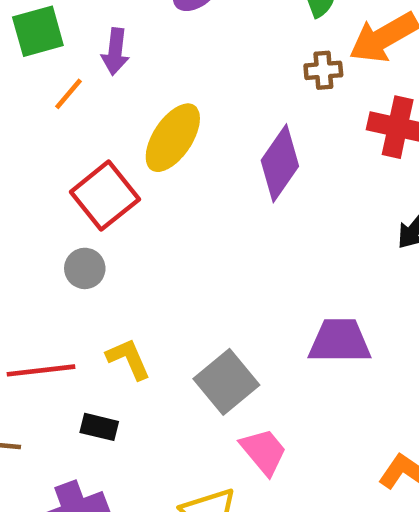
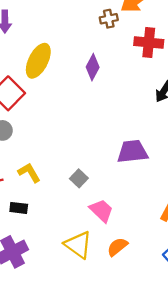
purple diamond: (280, 163) -> (93, 67), size x0.7
gray square: (226, 382) -> (79, 178), size x0.6

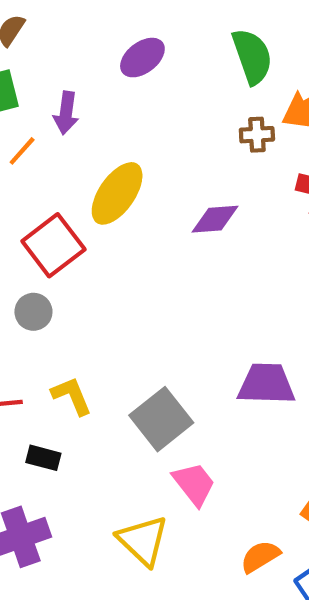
purple diamond: (93, 67) -> (215, 219), turned 50
gray square: (79, 178) -> (161, 419), size x1.8
orange semicircle: (117, 247) -> (260, 557), moved

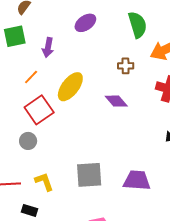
brown cross: (257, 135) -> (126, 66), moved
orange line: (22, 151) -> (31, 77), moved
purple diamond: (215, 219) -> (116, 101), turned 50
gray square: (161, 419) -> (89, 175), moved, turned 32

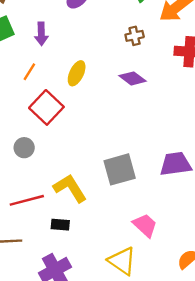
yellow ellipse: (70, 87) -> (77, 73), size x0.7
gray circle: (28, 141) -> (24, 148), moved
yellow L-shape: (44, 182) -> (70, 188), size x1.4

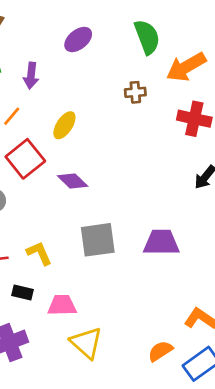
purple diamond: (132, 78) -> (73, 181), moved
yellow L-shape: (70, 188) -> (39, 253), size x0.7
pink trapezoid: (145, 225) -> (62, 305), moved, turned -52

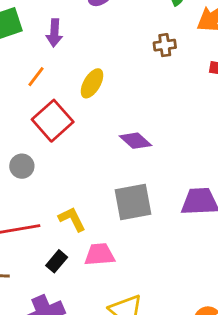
purple diamond: (73, 181) -> (135, 141), moved
black rectangle: (23, 293) -> (57, 261), turned -60
pink trapezoid: (62, 305) -> (100, 255), moved

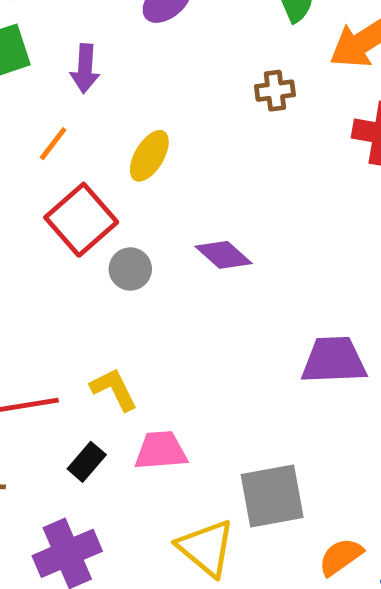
gray circle: (22, 166) -> (130, 269), moved
gray square: (133, 202) -> (272, 496), moved

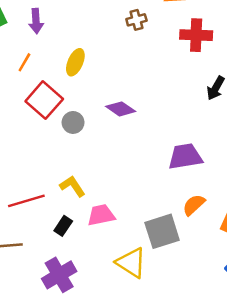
orange semicircle: (341, 557) -> (194, 205), moved

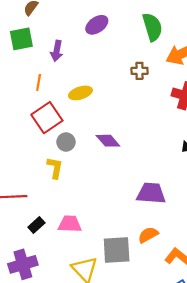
orange line: (24, 62) -> (39, 82), turned -35
yellow ellipse: (75, 62) -> (80, 93), turned 35
yellow L-shape: (72, 186) -> (55, 168), moved, turned 30

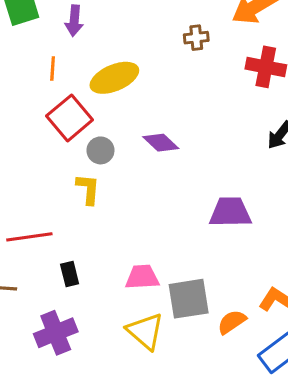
yellow ellipse: (80, 93) -> (114, 78), size x1.4
pink trapezoid: (70, 224) -> (142, 277), moved
black rectangle: (36, 225) -> (70, 274), turned -56
orange semicircle: (148, 235) -> (232, 322), moved

